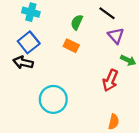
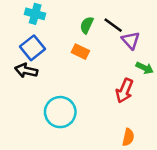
black line: (107, 13) -> (113, 25), moved

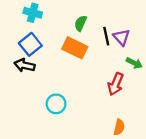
black line: (113, 25) -> (106, 36), moved, turned 42
orange rectangle: (80, 52) -> (75, 48), size x1.5
cyan circle: (60, 112) -> (56, 104), size x0.7

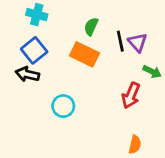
cyan circle: (56, 104) -> (63, 106), moved

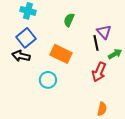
black line: (120, 41) -> (96, 43), moved
orange rectangle: (84, 54) -> (61, 54), moved
green arrow: (152, 72) -> (115, 54), turned -56

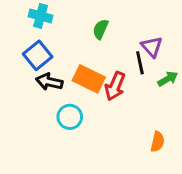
black arrow: (21, 56) -> (49, 82), moved
red arrow: (99, 72) -> (115, 86), moved
orange semicircle: (102, 109) -> (158, 142), moved

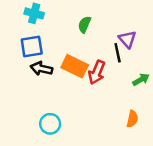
blue square: (38, 55) -> (32, 47), turned 30
green arrow: (168, 79) -> (141, 80), moved
cyan circle: (70, 117) -> (50, 124), moved

